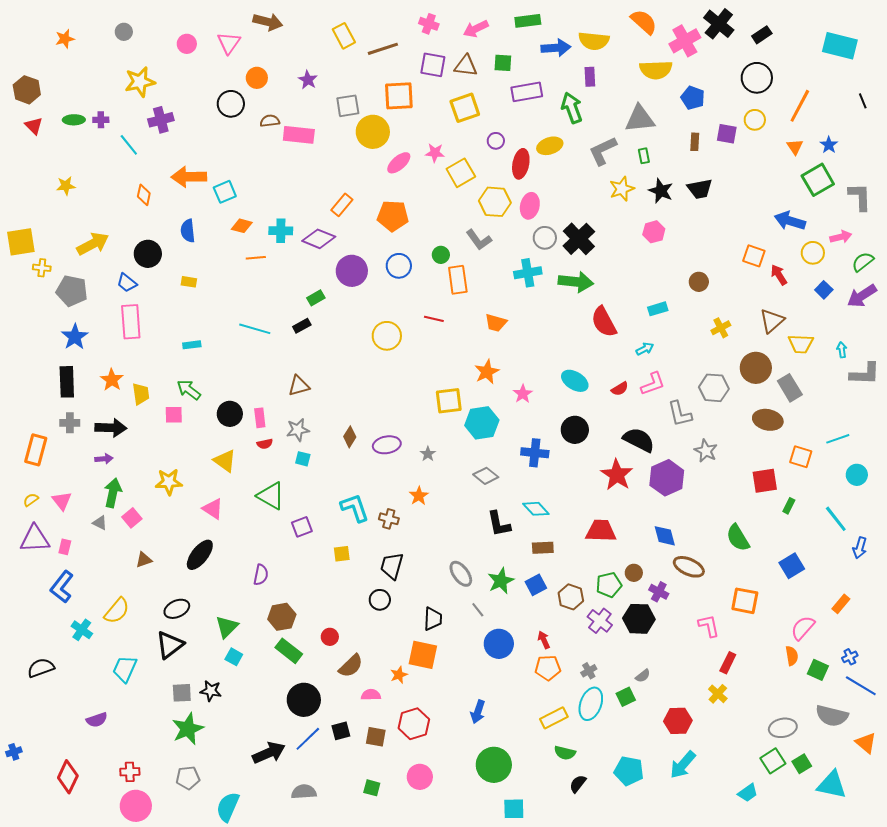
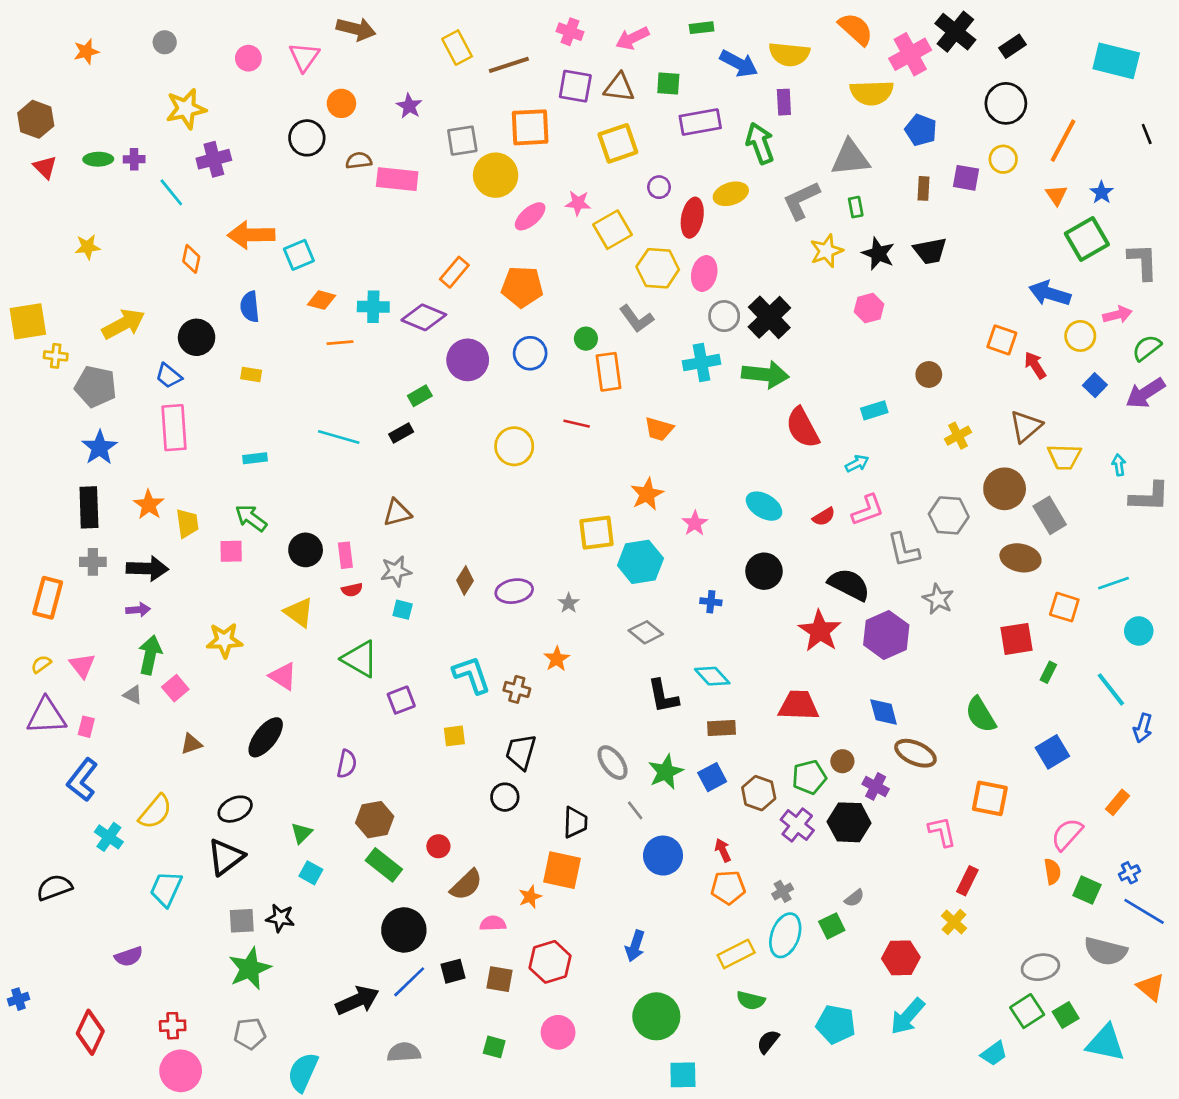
green rectangle: (528, 21) -> (702, 28), size x0.7
blue arrow: (556, 48) -> (739, 64), turned 32
blue cross: (535, 453) -> (711, 602), size x0.6
green triangle: (227, 627) -> (302, 833), size x0.7

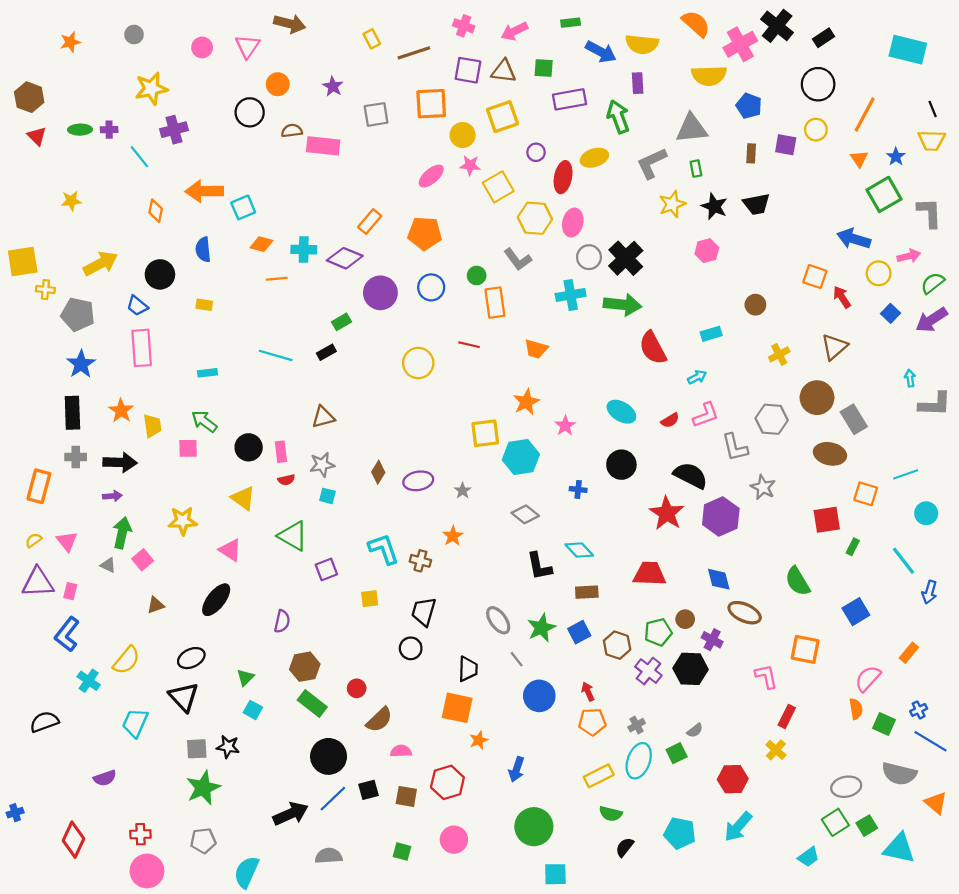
yellow rectangle: (457, 48) -> (372, 39), size x0.7
yellow circle: (496, 175) -> (463, 135), moved, size x0.7
yellow trapezoid: (1064, 457) -> (932, 140), moved
black triangle: (226, 857) -> (184, 697), turned -36
orange star: (530, 897) -> (479, 740), moved

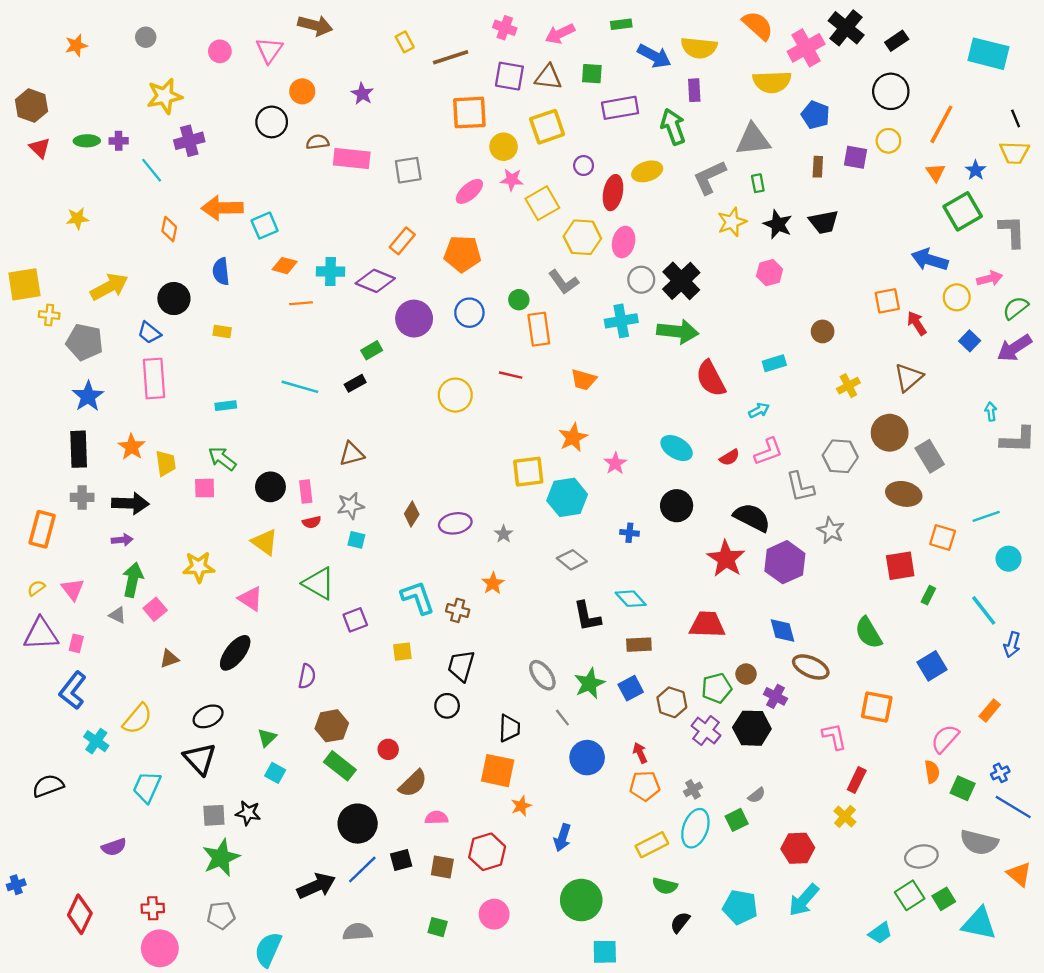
gray square: (376, 114) -> (408, 170), moved
orange square: (815, 277) -> (887, 301), turned -30

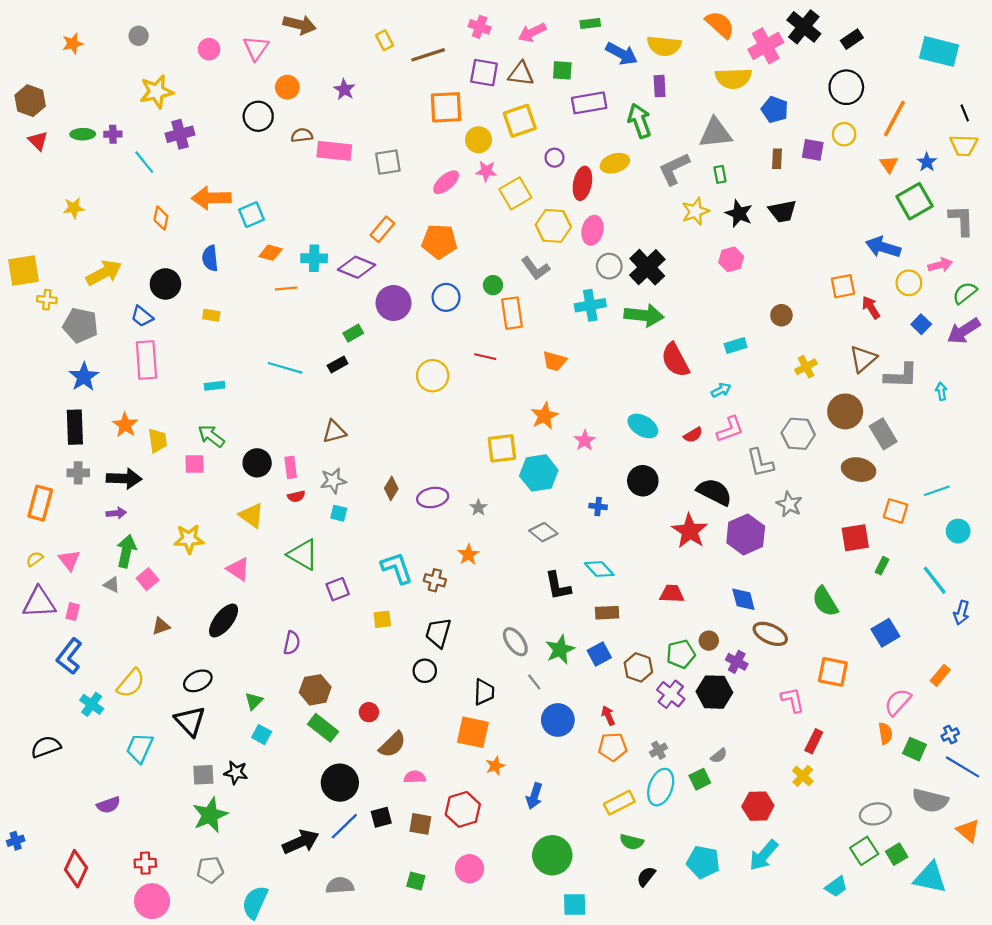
gray L-shape: (1018, 440) -> (901, 376), moved
red trapezoid: (707, 625) -> (672, 594), size x0.7

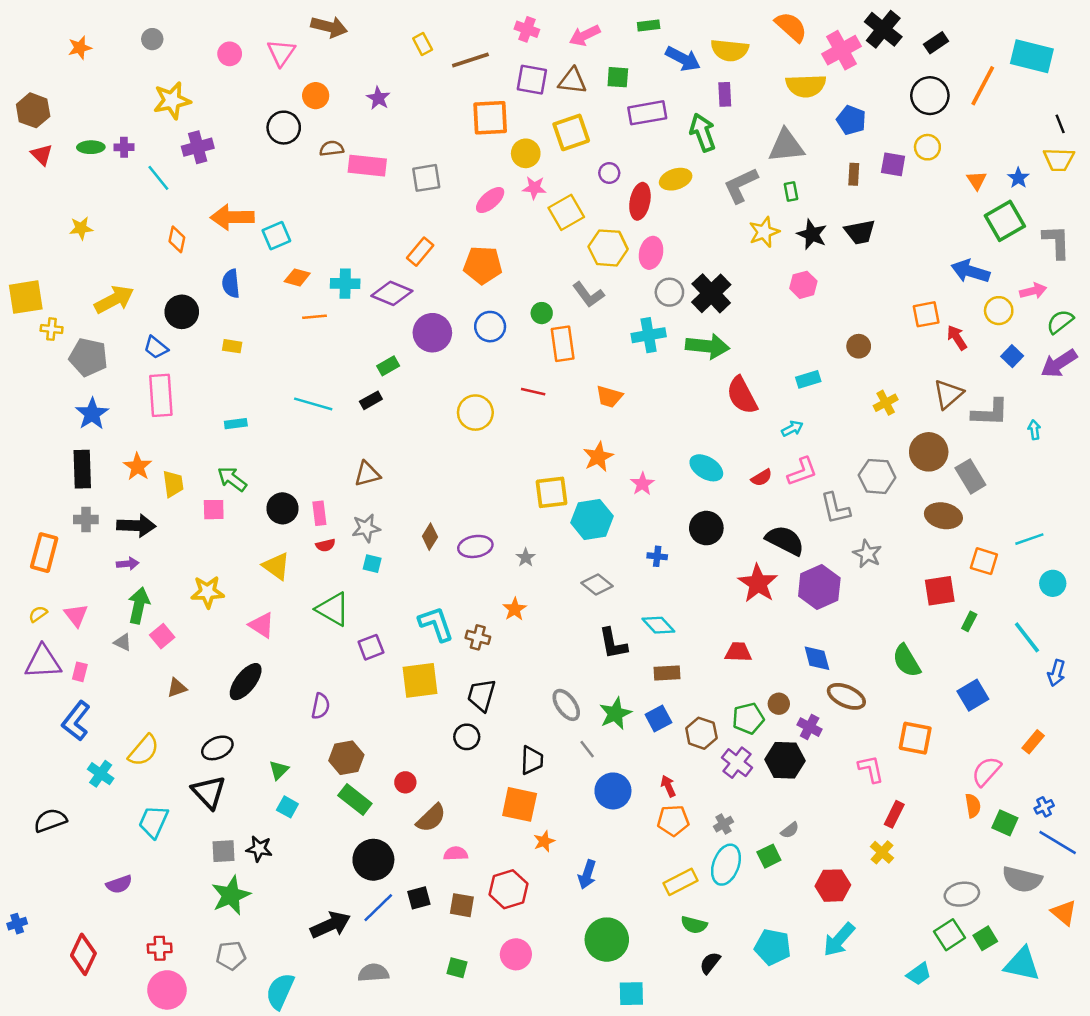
orange line: (894, 119) -> (983, 86), moved
yellow square: (382, 619) -> (420, 680), size x1.8

